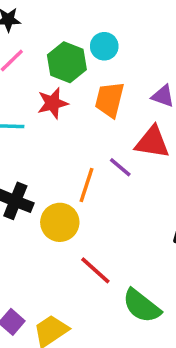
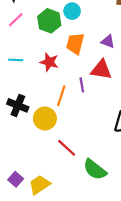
red star: (53, 103) -> (49, 62), moved, turned 30
purple line: (120, 167) -> (82, 85), turned 40

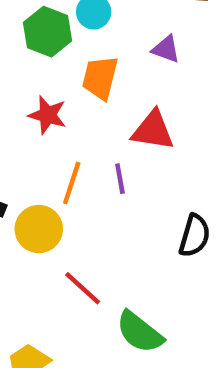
purple triangle: (108, 41) -> (166, 49), moved
purple line: (82, 85) -> (120, 179), moved

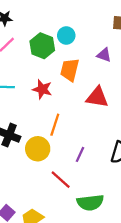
purple line: (120, 179) -> (80, 154), moved, turned 35
green semicircle: (140, 332) -> (90, 203), turned -45

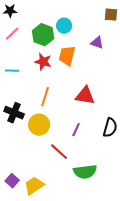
red star: (42, 89) -> (43, 62), moved
red triangle: (97, 97) -> (85, 96), moved
orange line: (55, 125) -> (45, 97), moved

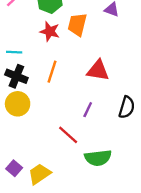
cyan line: (12, 71) -> (14, 52), moved
black cross: (14, 113) -> (16, 76), moved
yellow circle: (39, 125) -> (18, 104), moved

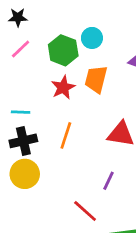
red star: (50, 31) -> (63, 87), turned 30
black cross: (16, 76) -> (23, 141), turned -35

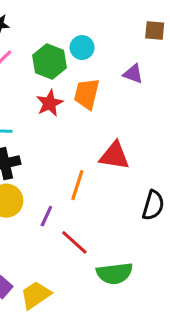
orange line: (66, 135) -> (77, 185), moved
purple line: (108, 181) -> (46, 216), moved

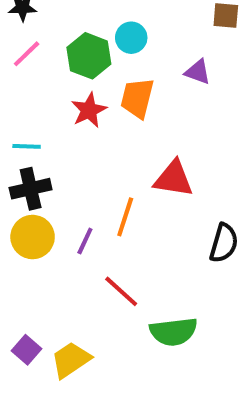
purple line: (46, 216) -> (85, 241), moved

